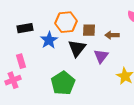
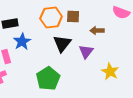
brown square: (89, 30) -> (73, 17), moved
blue star: (49, 40) -> (22, 42), moved

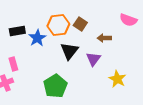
brown square: (73, 17) -> (80, 24), turned 32
blue star: (22, 42) -> (37, 38), moved

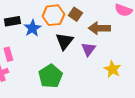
brown arrow: (104, 38) -> (99, 28), size x1.5

